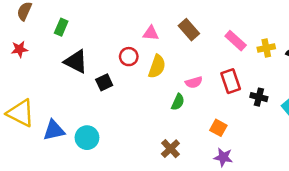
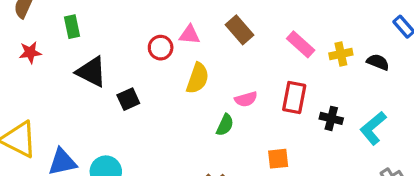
green rectangle: (61, 27) -> (72, 27), turned -35
red star: (19, 49) -> (30, 52), moved
red circle: (129, 57) -> (161, 48), moved
red rectangle: (231, 81) -> (294, 98), turned 30
orange square: (218, 128) -> (278, 159), turned -35

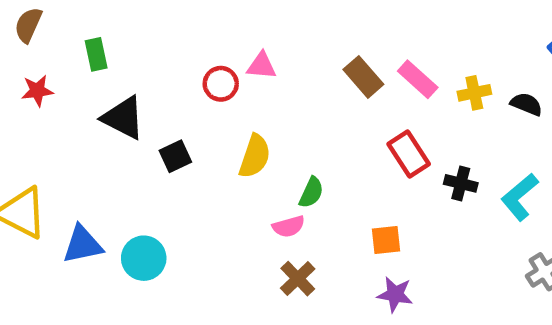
brown rectangle: (239, 30) -> (363, 77), moved
yellow semicircle: (198, 78) -> (255, 156), moved
red rectangle: (294, 98) -> (409, 154), turned -44
pink semicircle: (246, 99) -> (289, 226), moved

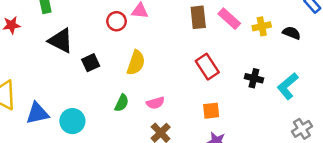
brown rectangle: (363, 77) -> (198, 17), turned 35
red rectangle: (409, 154) -> (207, 67), moved
green semicircle: (311, 192) -> (122, 103), moved

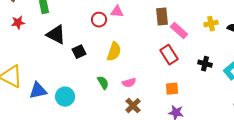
pink rectangle: (229, 19) -> (179, 31), moved
green semicircle: (122, 103) -> (103, 83), turned -56

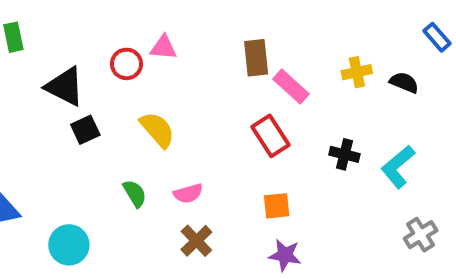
black triangle: (56, 35) -> (65, 87), moved
yellow semicircle: (114, 52) -> (157, 130), turned -60
cyan circle: (65, 97) -> (69, 245), moved

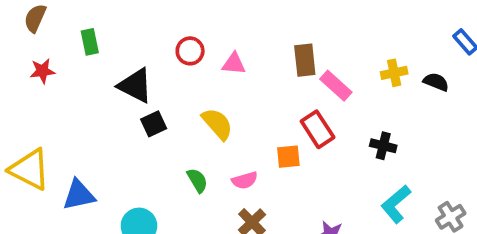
pink triangle: (164, 47) -> (234, 64), moved
red circle: (126, 64) -> (190, 51), moved
cyan L-shape: (398, 167) -> (396, 204), moved
orange square: (277, 206) -> (288, 157), moved

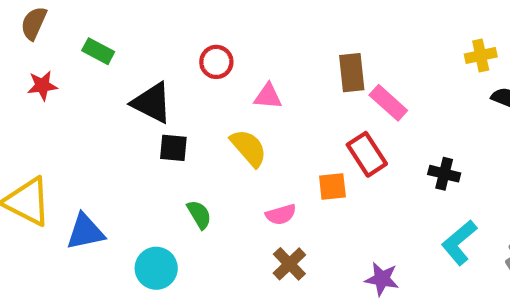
green rectangle: (90, 42) -> (98, 51), turned -50
pink triangle: (234, 64) -> (268, 96), moved
yellow cross: (394, 73) -> (481, 55), moved
black square: (154, 124) -> (173, 148), turned 30
green semicircle: (197, 180) -> (199, 215), moved

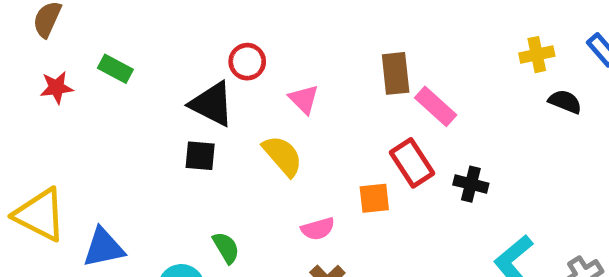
green rectangle: (98, 51) -> (115, 69), moved
pink triangle: (268, 96) -> (304, 99), turned 40
black triangle: (152, 103) -> (212, 104), moved
black cross: (444, 174) -> (471, 184), moved
green semicircle: (199, 215) -> (226, 248), moved

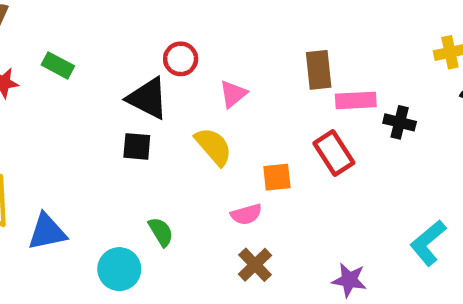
pink triangle: (304, 99) -> (233, 94), turned 36
pink rectangle: (436, 106) -> (356, 100), turned -45
black cross: (471, 184) -> (400, 122), moved
orange square: (374, 198) -> (277, 177), moved

